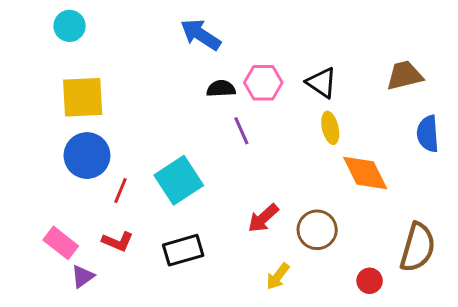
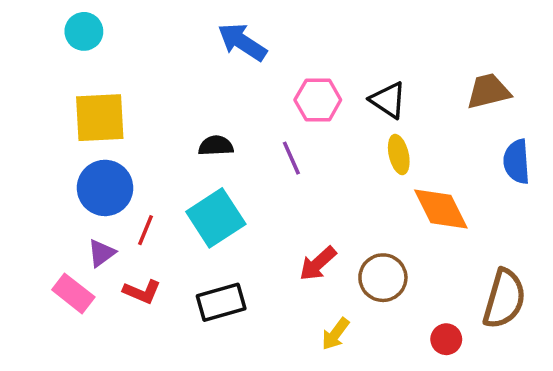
black semicircle: (221, 89) -> (216, 146), moved
purple triangle: (83, 276) -> (101, 253), moved

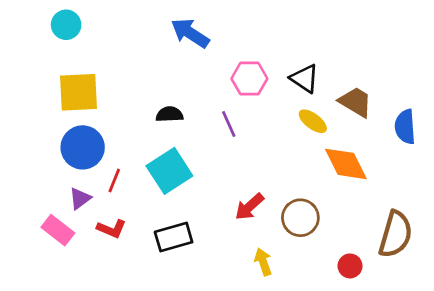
brown trapezoid: (488, 91) -> (356, 102), moved, turned 45
yellow ellipse: (399, 155) -> (313, 121), turned -40
yellow arrow: (335, 334) -> (263, 262), turned 124

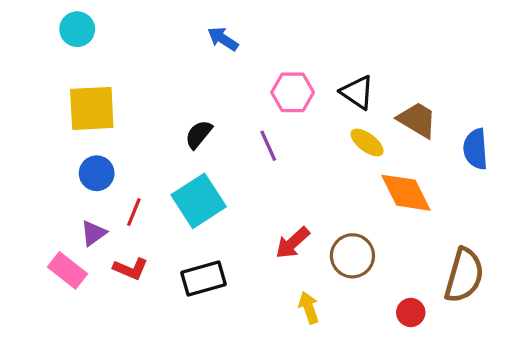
blue arrow: (190, 33) -> (223, 39), size x0.7
black semicircle: (169, 114) -> (199, 134), turned -48
blue circle: (83, 147) -> (97, 173), size x0.7

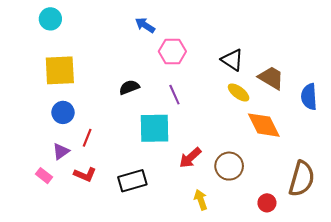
pink hexagon: (293, 92) -> (172, 51), moved
black semicircle: (199, 134) -> (129, 87), turned 30
cyan square: (199, 201) -> (154, 128), moved, turned 32
pink rectangle: (67, 270) -> (44, 176), size x0.7

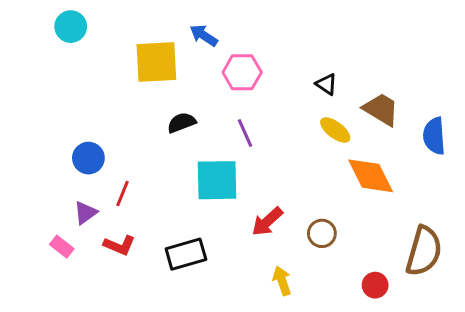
black triangle: (232, 60) -> (326, 84), size x0.7
yellow square: (60, 70) -> (156, 62), moved
brown circle: (229, 166) -> (322, 233), size x0.7

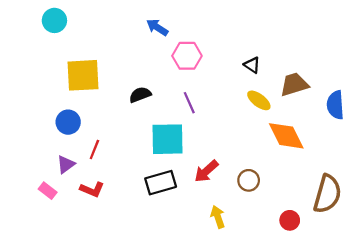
yellow square: (156, 62) -> (83, 75), moved
brown trapezoid: (381, 109) -> (294, 84), turned -48
black rectangle: (186, 254) -> (161, 183), moved

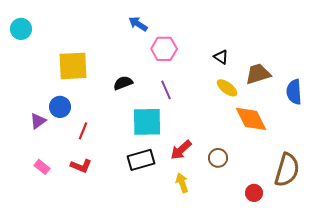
cyan circle: (54, 20) -> (21, 29), moved
purple triangle: (66, 164) -> (38, 121), moved
yellow arrow: (218, 217) -> (182, 183), moved

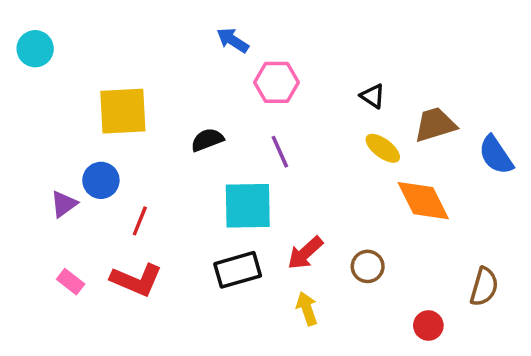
blue semicircle: (294, 92) -> (496, 155), turned -30
red L-shape: (81, 166) -> (136, 280), size x1.4
brown semicircle: (287, 170) -> (484, 287), size x0.7

